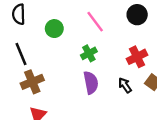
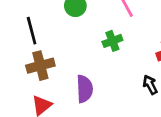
purple semicircle: (91, 83) -> (85, 89), moved

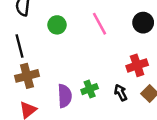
green cross: (112, 41) -> (90, 89), moved

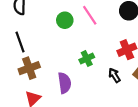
green circle: (57, 25) -> (65, 20), moved
green cross: (90, 89) -> (87, 59), moved

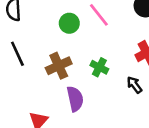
green cross: (87, 59) -> (99, 67), turned -32
brown cross: (29, 68) -> (59, 66), moved

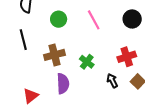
green circle: (69, 23) -> (59, 19), moved

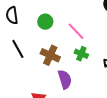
pink line: (94, 20) -> (76, 31), moved
brown cross: (54, 55) -> (50, 55), turned -36

